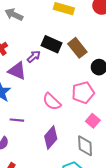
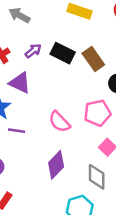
purple arrow: (34, 57) -> (33, 51), moved
purple line: (17, 120) -> (17, 131), moved

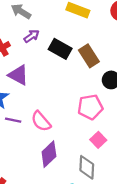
purple arrow: (33, 51) -> (32, 36), moved
pink semicircle: (59, 122) -> (41, 121), moved

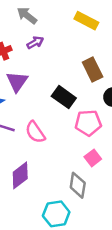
black rectangle: (60, 49) -> (64, 97), moved
purple triangle: (18, 75) -> (17, 82), turned 30
purple diamond: (49, 154) -> (20, 175), moved

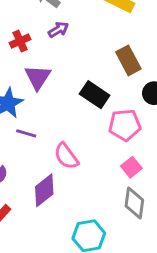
pink semicircle: (35, 132) -> (66, 156), moved
gray diamond: (78, 185) -> (134, 203), moved

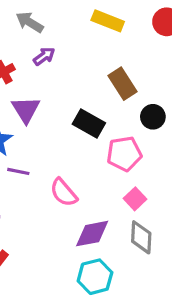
purple diamond: (44, 190) -> (92, 234), moved, turned 32

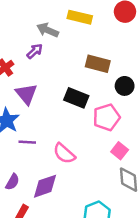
gray arrow: (30, 22) -> (48, 30), moved
brown rectangle: (123, 84) -> (98, 64), turned -35
purple diamond: (92, 234) -> (45, 186), moved

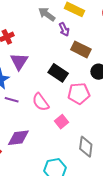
purple arrow: (35, 51) -> (64, 29), moved, turned 96
pink square: (120, 151) -> (61, 122), moved
pink semicircle: (64, 153) -> (41, 102), moved

